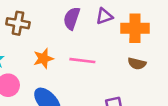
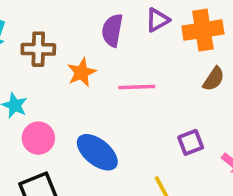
orange star: (43, 58) -> (82, 72), moved
brown semicircle: (137, 64) -> (214, 79), turned -60

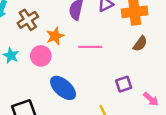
brown cross: (38, 49) -> (28, 20), turned -36
pink circle: (38, 138) -> (41, 56), moved

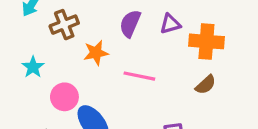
pink circle: (41, 56) -> (64, 97), moved

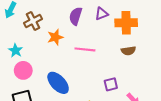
brown semicircle: (206, 85) -> (128, 51), turned 40
pink circle: (64, 97) -> (23, 70), moved

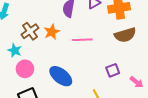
brown cross: (33, 21) -> (30, 31), moved
brown semicircle: (128, 51) -> (125, 35), size x1.5

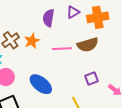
brown semicircle: (125, 35) -> (88, 45), moved

